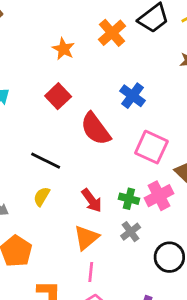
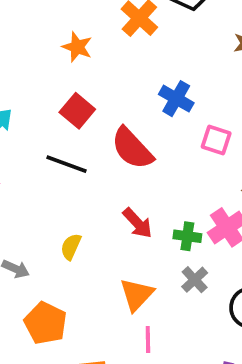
pink square: (151, 147) -> (216, 140), moved, size x0.7
black line: (46, 161) -> (67, 164), moved
red arrow: (92, 200) -> (137, 223), moved

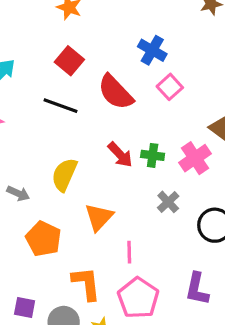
pink square: (216, 140) -> (170, 87), moved, turned 30
green cross: (187, 236) -> (153, 155), moved
yellow semicircle: (71, 247) -> (64, 175), size x1.5
orange triangle: (137, 295) -> (99, 217), moved

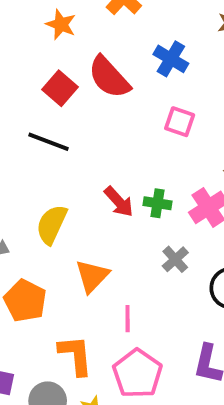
blue cross: (152, 50) -> (171, 59), moved
pink square: (170, 87) -> (180, 122), turned -30
red semicircle: (115, 92) -> (109, 77), moved

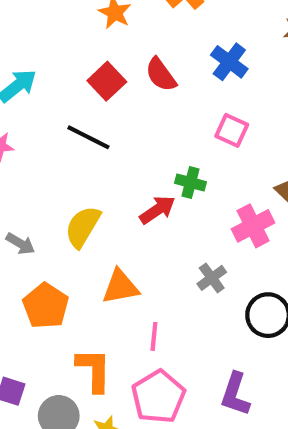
red semicircle: (109, 77) -> (161, 75), size x0.7
red arrow: (119, 202) -> (157, 210), turned -88
green cross: (158, 203) -> (190, 183), moved
orange triangle: (92, 276) -> (120, 287), turned 30

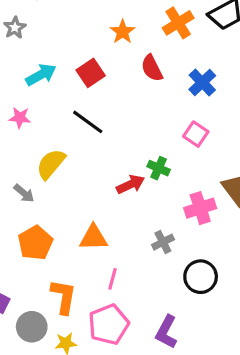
red semicircle: (161, 75) -> (152, 68), moved
red square: (107, 81) -> (91, 73), moved
yellow semicircle: (83, 227) -> (51, 164), moved

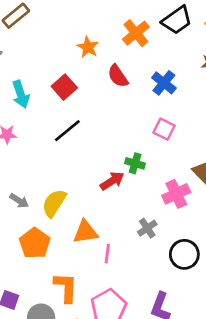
cyan arrow: (41, 75) -> (21, 94), turned 108
black line: (88, 122) -> (67, 131), turned -68
yellow semicircle: (51, 164) -> (54, 203), moved
pink line: (113, 279) -> (107, 254), moved

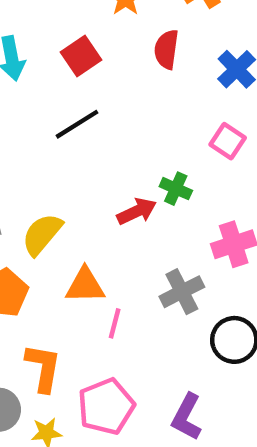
red semicircle: (118, 76) -> (166, 49), turned 35
gray cross: (147, 228) -> (182, 292), size x1.4

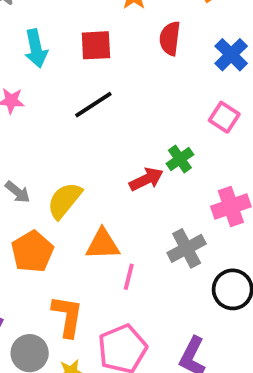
red square: (81, 56) -> (96, 45), turned 32
green cross: (176, 189) -> (180, 159), turned 32

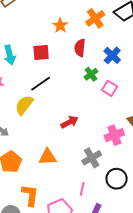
green cross: (180, 159) -> (91, 74), moved
yellow semicircle: (65, 200) -> (24, 105), moved
pink line: (129, 277) -> (82, 189), moved

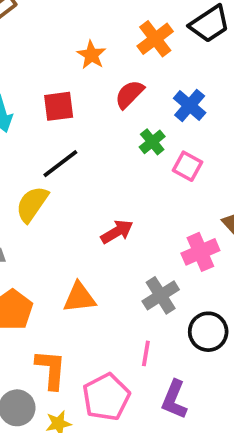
red semicircle: (80, 48) -> (129, 94), turned 42

